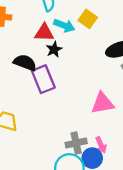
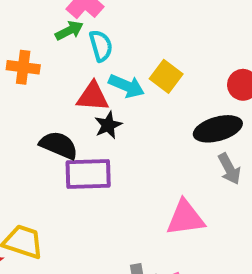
purple rectangle: (43, 79) -> (88, 174), turned -72

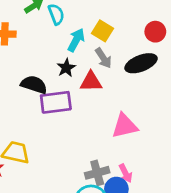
cyan arrow: (126, 86) -> (76, 40), turned -80
red triangle: (93, 97) -> (91, 82), moved
gray arrow: (229, 169) -> (103, 58), moved

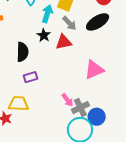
black semicircle: (34, 85) -> (23, 52), turned 84
purple rectangle: (56, 102) -> (31, 77), moved, size x0.6
pink arrow: (126, 173) -> (67, 100), moved

